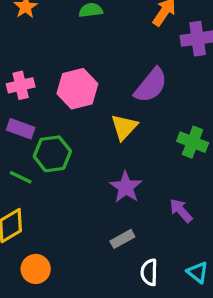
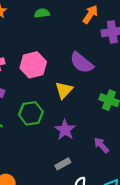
purple semicircle: (151, 85) -> (82, 63), turned 90
green hexagon: (52, 154) -> (31, 113), moved

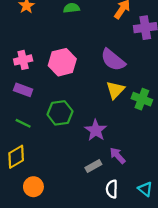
yellow triangle: (64, 90) -> (115, 90), moved
purple arrow: (101, 145) -> (118, 156), moved

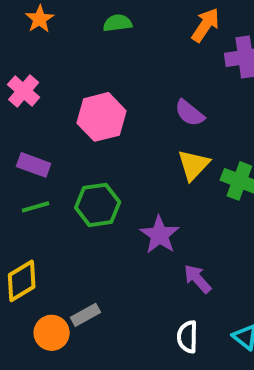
pink cross: (23, 60) -> (24, 91), moved, turned -36
purple semicircle: (113, 60) -> (189, 113), size x0.7
green line: (23, 123) -> (36, 207), moved, turned -42
gray rectangle: (93, 166) -> (86, 315), moved

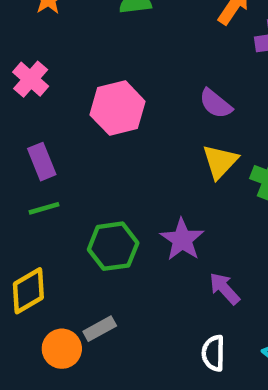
purple rectangle: (34, 165) -> (42, 162), turned 48
green hexagon: (98, 205) -> (113, 246), moved

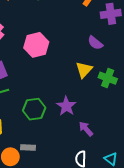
purple semicircle: (216, 104) -> (95, 43), moved
gray rectangle: (100, 329) -> (28, 147), turned 32

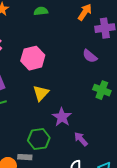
yellow triangle: (84, 70) -> (41, 93), moved
green hexagon: (34, 109) -> (39, 139), moved

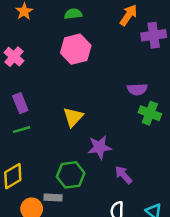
purple semicircle: (90, 56) -> (137, 89), moved, turned -42
pink hexagon: (33, 58) -> (76, 49), moved
purple star: (62, 117) -> (100, 147), turned 30

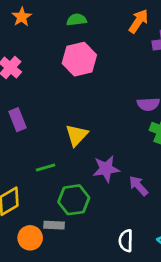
green line: (22, 130) -> (46, 167), moved
purple arrow: (123, 175) -> (138, 186), moved

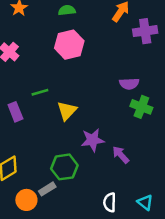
purple rectangle: (17, 120) -> (15, 112), moved
green line: (46, 167) -> (40, 92), moved
gray rectangle: (54, 225) -> (47, 189), turned -35

